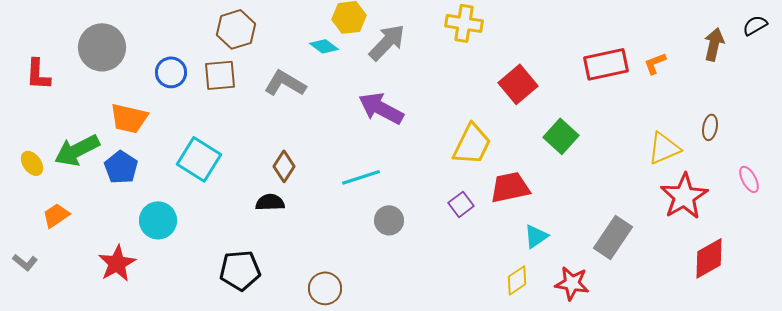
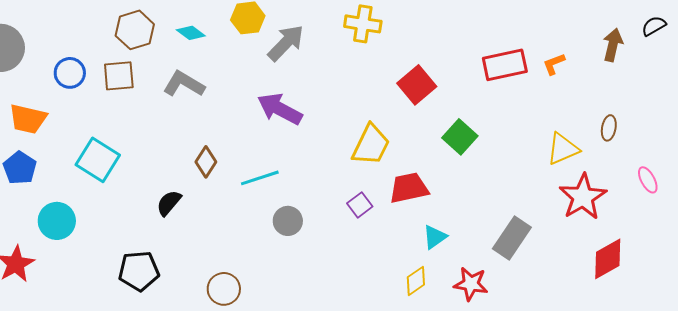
cyan diamond: (324, 46) -> (191, 33), moved
brown diamond: (284, 166) -> (206, 162), moved
black semicircle: (270, 202) -> (169, 203), turned -48

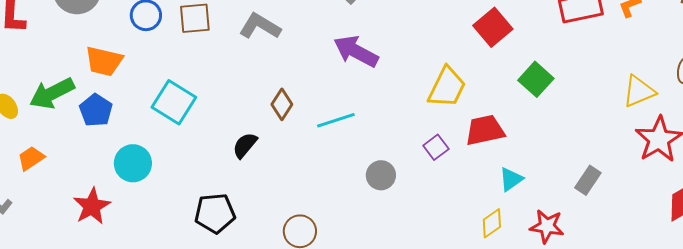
gray circle: (288, 221) -> (381, 175), moved
gray rectangle: (512, 238) -> (588, 180), size x0.7

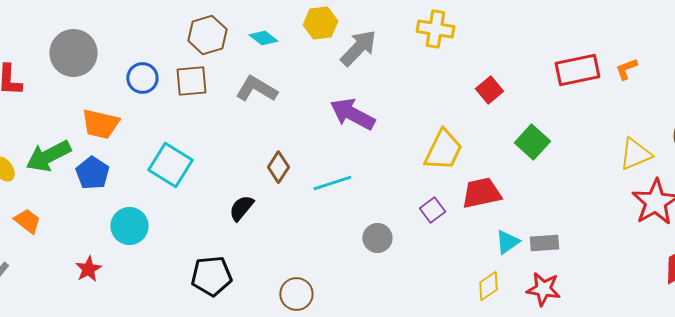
red square: (493, 27) -> (489, 90), size x0.7
orange trapezoid: (31, 158) -> (27, 221), turned 72
gray rectangle: (588, 180) -> (544, 243), moved, turned 52
red star: (92, 206) -> (88, 269), size x0.7

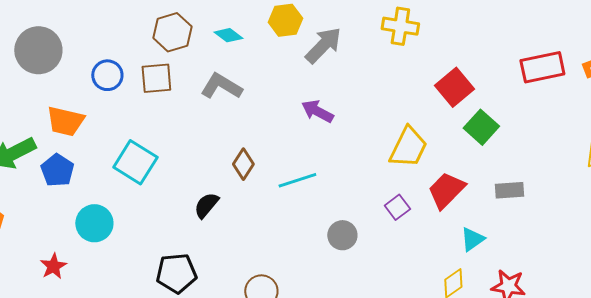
red square: (489, 90) -> (454, 87), size x1.4
purple arrow: (352, 114) -> (317, 111), size x0.7
green square: (532, 142) -> (481, 127), moved
red trapezoid: (481, 193) -> (446, 190), turned -33
gray rectangle: (544, 243) -> (509, 190), moved

